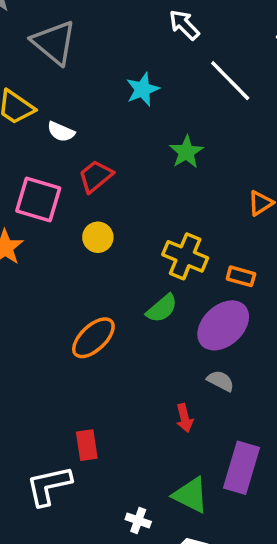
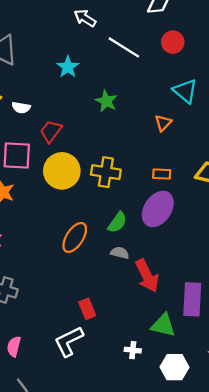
yellow circle: (98, 237) -> (62, 171), size x1.8
yellow cross: (185, 256) -> (106, 172), moved
green semicircle: (162, 308) -> (117, 222), moved
gray semicircle: (221, 381) -> (120, 253), moved
red arrow: (185, 418) -> (147, 276), size x1.8

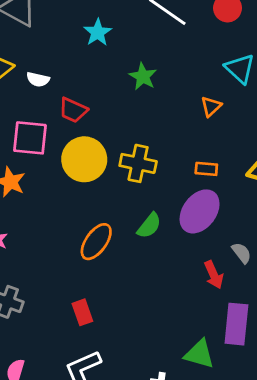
red trapezoid: (51, 131) -> (73, 110), turned -105
gray semicircle: (120, 253) -> (242, 253), moved, turned 36
red arrow: (147, 276) -> (214, 275), moved, size x0.7
red rectangle: (87, 309) -> (82, 312), moved

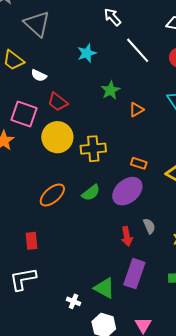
orange triangle: (211, 106) -> (136, 110), moved
yellow cross: (138, 163) -> (93, 149), turned -30

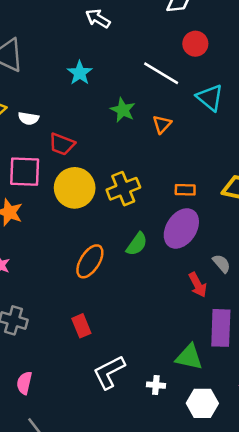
white line: (138, 50) -> (161, 73), moved
white L-shape: (23, 279) -> (109, 372), moved

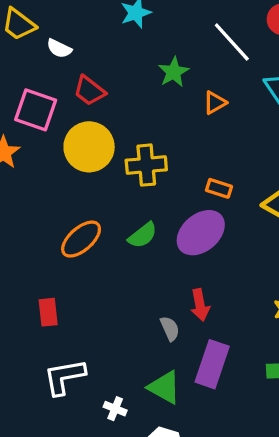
gray semicircle: (222, 264) -> (170, 329), moved

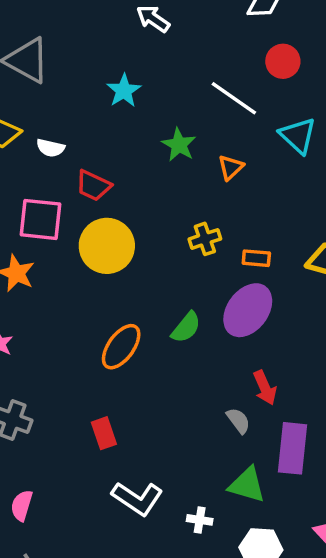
yellow cross: (146, 165) -> (205, 239), moved, size x0.7
white L-shape: (64, 377) -> (137, 498), turned -123

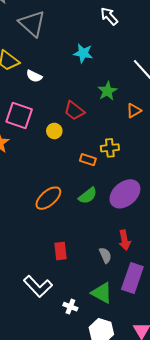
cyan star: (124, 91) -> (83, 53), turned 30
red trapezoid: (93, 186) -> (74, 111), moved
yellow circle: (107, 246) -> (54, 131), moved, size x0.5
orange rectangle: (256, 258) -> (88, 160), moved
red rectangle: (104, 433) -> (61, 251), moved

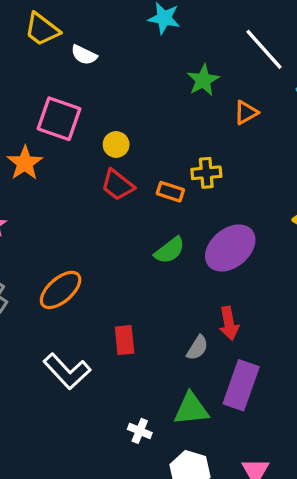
red trapezoid: (74, 111) -> (118, 185), moved
orange ellipse: (48, 198) -> (61, 290), moved
gray semicircle: (105, 255) -> (197, 348), turned 56
white L-shape: (38, 286) -> (67, 371), moved
green triangle: (102, 293) -> (191, 409), turned -35

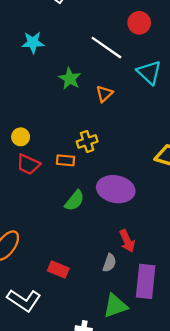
purple ellipse: (230, 248) -> (116, 189), turned 64
red rectangle: (125, 340) -> (58, 270), turned -48

